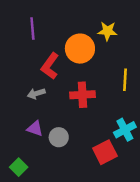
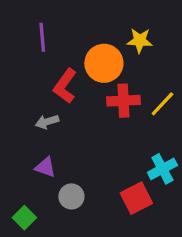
yellow line: (125, 80) -> (162, 104), turned 40
red cross: (82, 95) -> (123, 101), moved
gray circle: (59, 137) -> (71, 196), moved

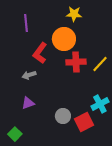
yellow star: (140, 41) -> (74, 14), moved
purple triangle: (45, 167) -> (28, 103), turned -40
gray circle: (71, 196) -> (63, 116), moved

